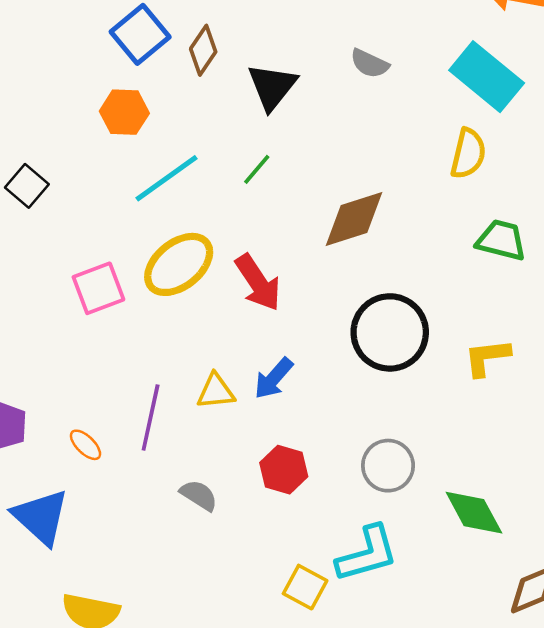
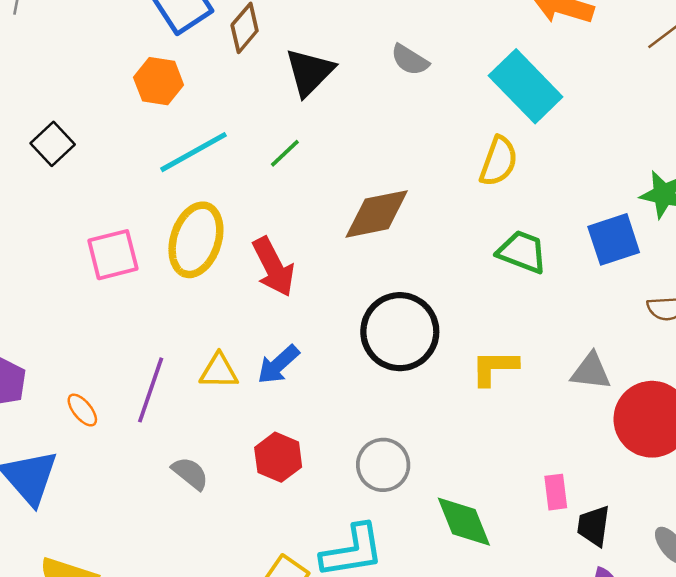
yellow ellipse: (179, 264) -> (196, 240), turned -40

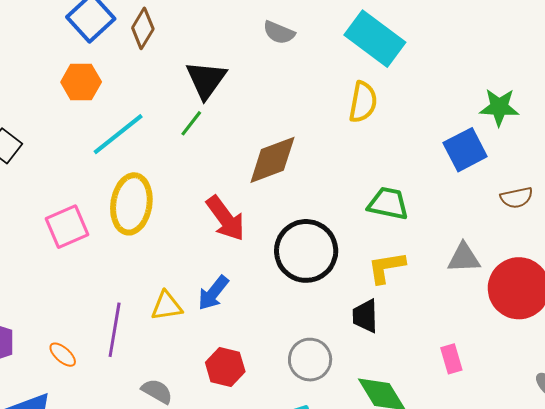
black triangle: (310, 72) -> (206, 80), moved
green trapezoid: (522, 252) -> (388, 203), moved
red arrow: (273, 267) -> (225, 218), moved
black trapezoid: (594, 526) -> (365, 316), moved

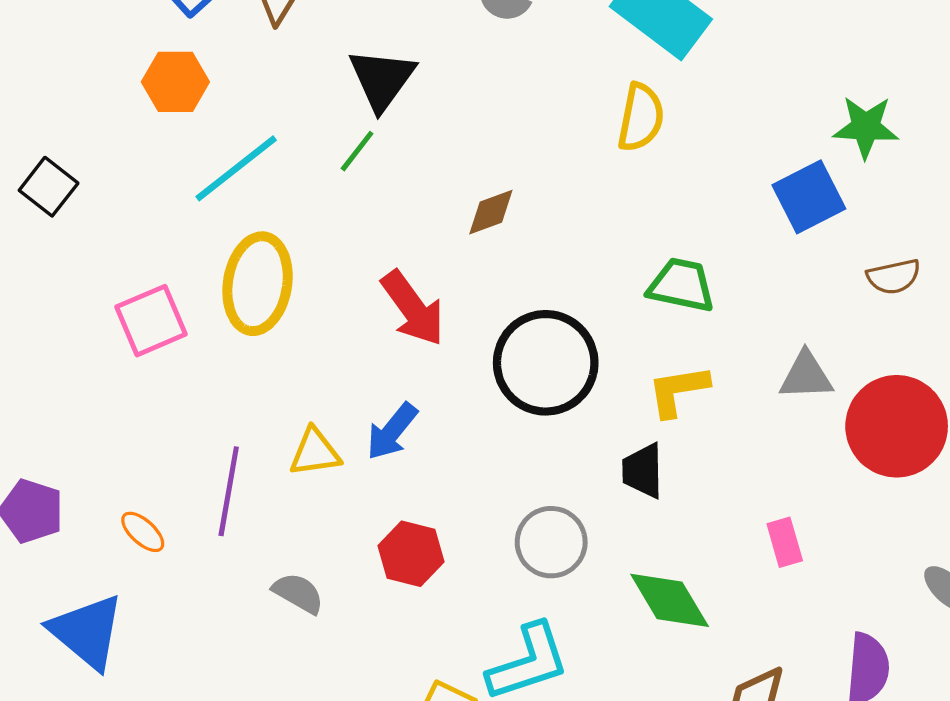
brown diamond: (272, 160) -> (491, 212), size x0.6

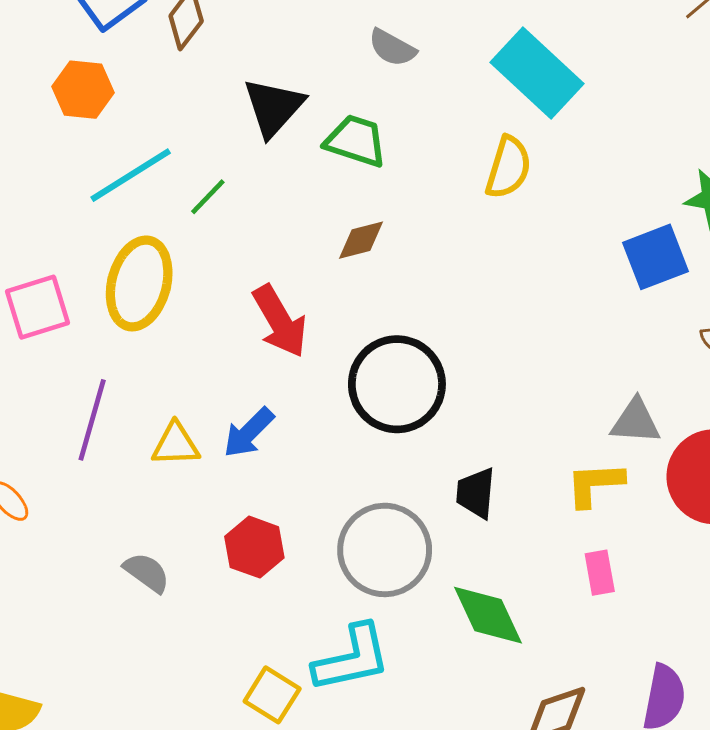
green line: (357, 151) -> (208, 197), moved
green trapezoid: (681, 285) -> (356, 141), moved
yellow L-shape: (678, 391) -> (595, 484), moved
purple line: (229, 491) -> (92, 420), moved
gray circle: (551, 542) -> (385, 550), size x1.4

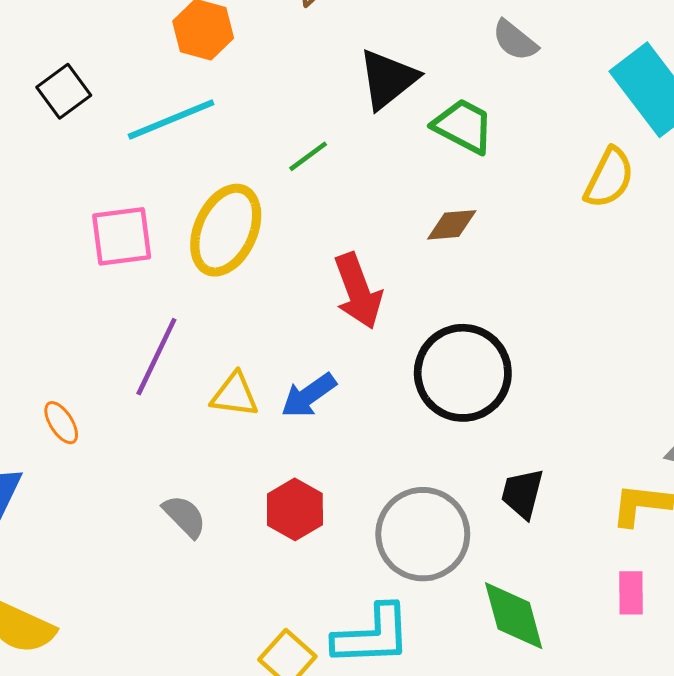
cyan line: (131, 175) -> (171, 119), moved

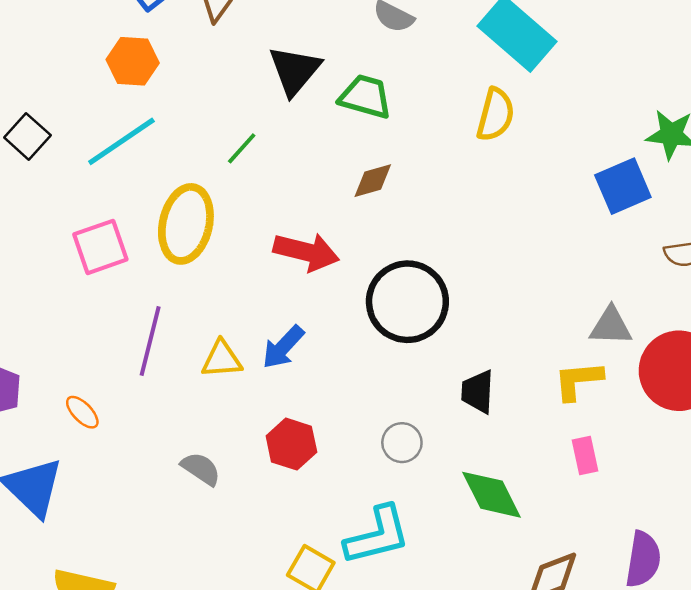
red arrow: (358, 291) -> (306, 252), turned -44
gray circle: (423, 534) -> (402, 443), size x0.5

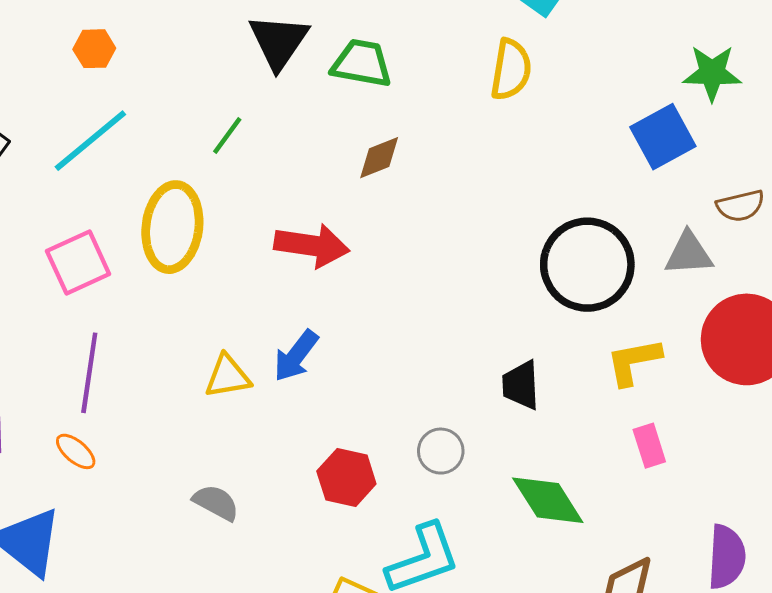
orange hexagon: (133, 61) -> (94, 49), size x0.7
black circle: (407, 302) -> (587, 265), moved
gray triangle: (611, 326) -> (689, 253), moved
purple line: (150, 341) -> (89, 373), moved
red hexagon: (291, 444) -> (346, 477), moved

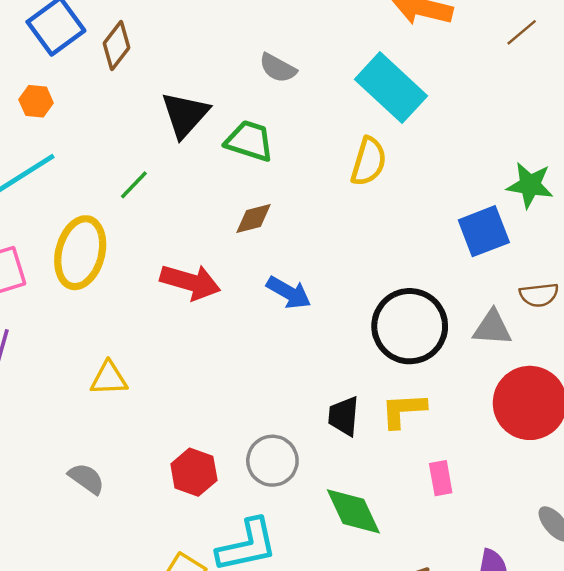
blue arrow: (296, 356) -> (289, 293), moved, turned -105
yellow L-shape: (634, 362) -> (403, 410), moved
gray circle: (441, 451) -> (272, 461), size x1.4

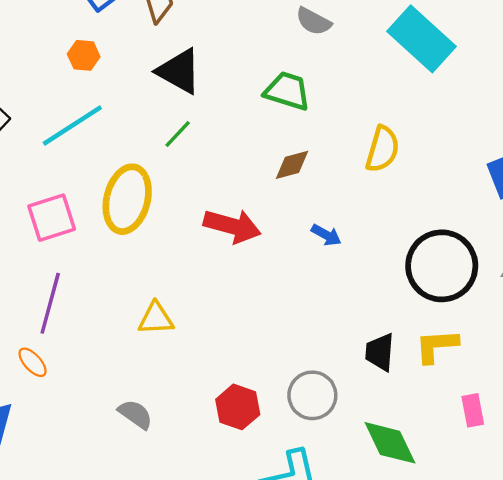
black triangle: (185, 115) -> (179, 71), moved, turned -42
yellow semicircle: (369, 161) -> (382, 149), moved
blue arrow: (289, 293) -> (326, 235), size x0.7

